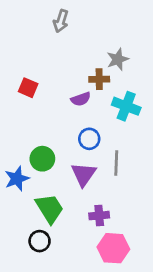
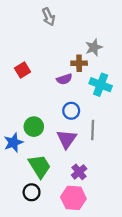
gray arrow: (61, 21) -> (49, 17), turned -42
red square: (28, 88) -> (22, 70), turned 35
purple cross: (99, 216) -> (79, 172), turned -35
pink hexagon: (113, 248) -> (73, 198), moved

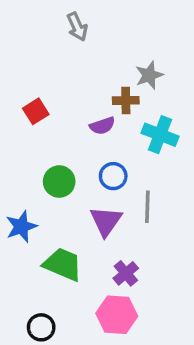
green circle: (34, 127) -> (59, 182), moved
green trapezoid: (39, 166) -> (63, 264), turned -35
black circle: (32, 192) -> (41, 327), moved

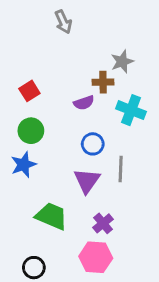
green circle: (59, 182) -> (31, 131), moved
blue star: (21, 227) -> (24, 165), moved

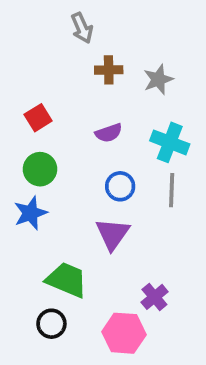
brown cross: (103, 82) -> (109, 70), moved
gray line: (121, 169) -> (172, 190), moved
purple cross: (103, 223) -> (154, 297), moved
black circle: (34, 268) -> (51, 324), moved

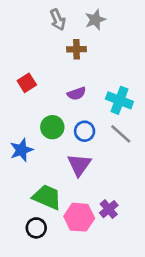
gray star: (158, 79) -> (95, 20), moved
green circle: (40, 169) -> (52, 127), moved
gray line: (172, 190) -> (121, 134), turned -50
pink hexagon: (124, 333) -> (79, 217), moved

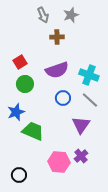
purple semicircle: (77, 94) -> (57, 70), size x1.6
green circle: (52, 127) -> (25, 84), moved
purple triangle: (79, 165) -> (81, 125), moved
green trapezoid: (47, 197) -> (33, 131), moved
black circle: (36, 228) -> (19, 175), moved

